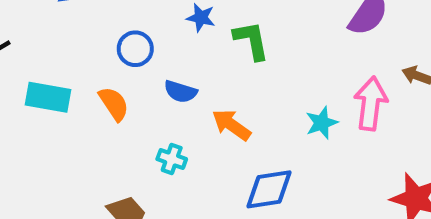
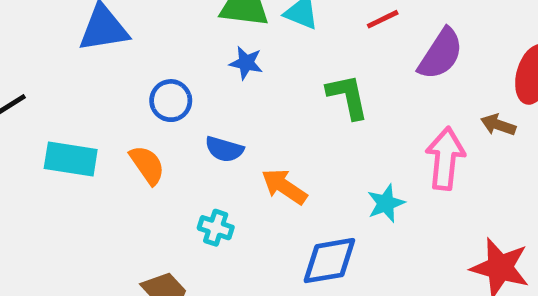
green L-shape: (251, 40) -> (348, 96), moved
cyan star: (322, 123) -> (386, 203), moved

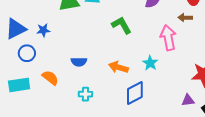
blue star: (246, 63) -> (43, 30), moved
blue circle: (171, 101) -> (27, 53), moved
orange arrow: (284, 187) -> (118, 67), moved

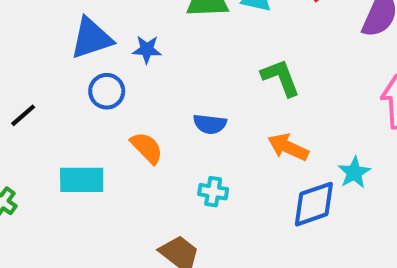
green L-shape: (122, 25) -> (281, 78), moved
cyan star: (150, 63) -> (354, 173), moved
cyan rectangle: (19, 85) -> (82, 180), moved

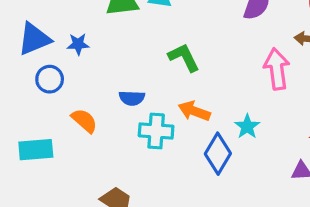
cyan cross: (213, 192) -> (156, 131), moved, size x1.5
blue diamond: (314, 204) -> (218, 154), turned -36

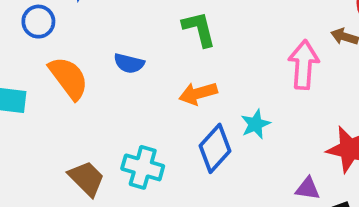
orange arrow: (194, 111) -> (198, 93), turned -48
orange semicircle: (84, 121) -> (69, 78), size x1.4
cyan cross: (156, 131) -> (143, 167), moved

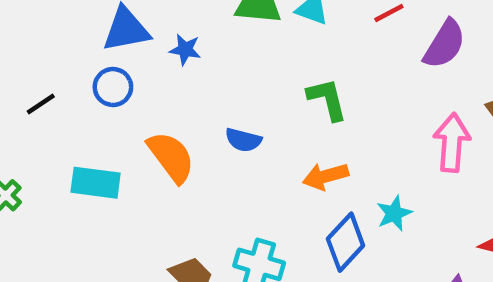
blue circle: (38, 22) -> (113, 87), moved

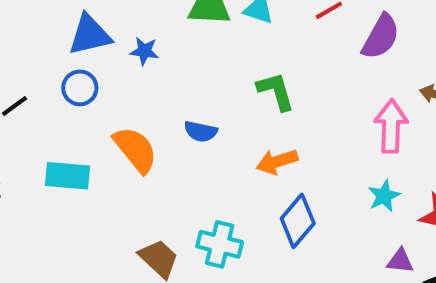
cyan star: (394, 213) -> (384, 196), moved

